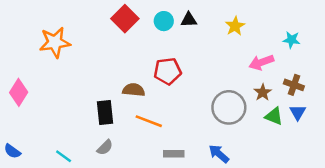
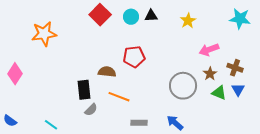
cyan star: (291, 40) -> (240, 19), moved, size x1.5
gray semicircle: (105, 147) -> (91, 110), moved

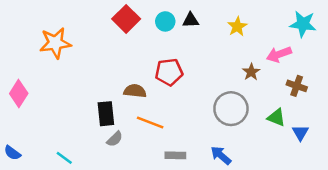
pink arrow: (209, 50) -> (279, 54), moved
brown star: (210, 74) -> (251, 72), moved
blue triangle: (238, 90) -> (300, 133), moved

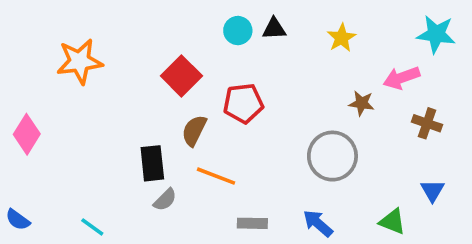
red square: (126, 19) -> (181, 76), moved
brown star: (251, 72) -> (362, 103), turned -30
brown semicircle: (135, 91) -> (194, 131), turned -70
green triangle: (276, 117) -> (392, 222), moved

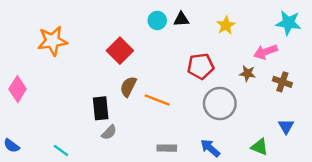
red pentagon: (243, 103) -> (201, 66), moved
brown star: (362, 103) -> (247, 73), moved
orange line: (216, 176) -> (157, 100), moved

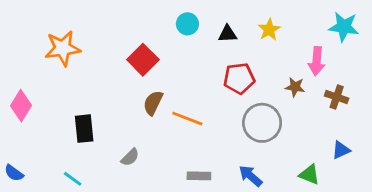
black triangle: (181, 19) -> (228, 34), moved
pink arrow: (266, 52) -> (317, 61), turned -65
black rectangle: (101, 108) -> (84, 129), moved
blue triangle: (286, 126) -> (341, 150), turned 35

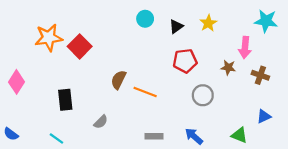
black triangle: (228, 34) -> (176, 27), turned -32
red square: (143, 60) -> (80, 46), moved
gray circle: (262, 123) -> (203, 95), size x0.7

